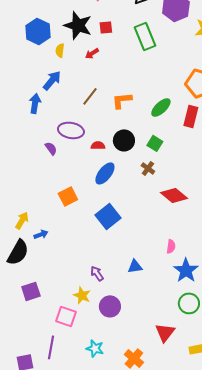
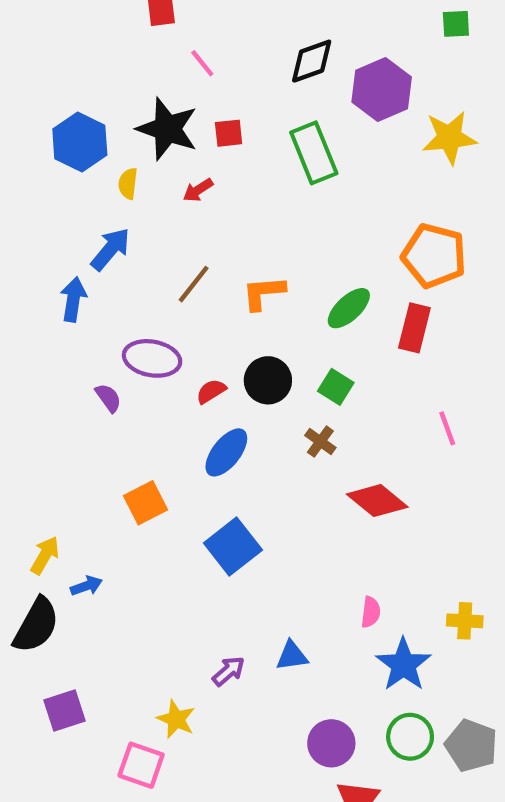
red semicircle: (98, 145) -> (211, 391), turned -32
purple arrow: (97, 273) -> (229, 671), moved, turned 84
purple circle: (110, 306) -> (331, 743), moved

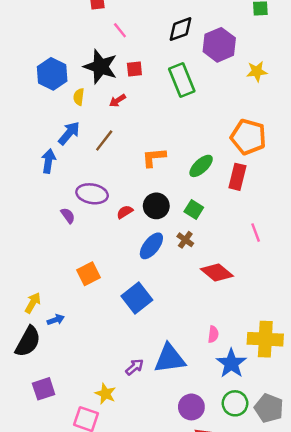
yellow star: (449, 138) -> (257, 71), size x0.7
brown line: (194, 284) -> (104, 140), moved
blue ellipse: (226, 452) -> (151, 246), moved
yellow cross: (465, 621) -> (265, 339), size x1.8
blue triangle: (292, 656) -> (170, 359), size x1.8

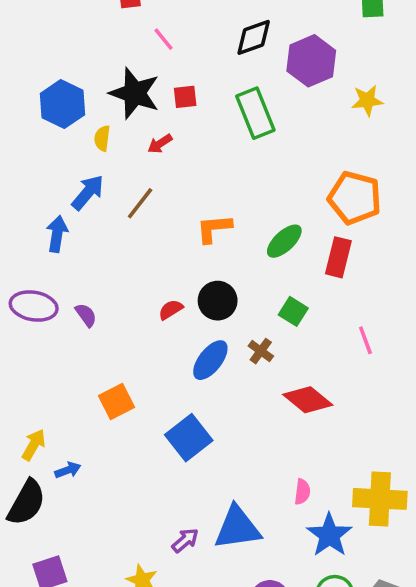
purple ellipse: (92, 194) -> (34, 306), moved
green square: (194, 210) -> (293, 311), moved

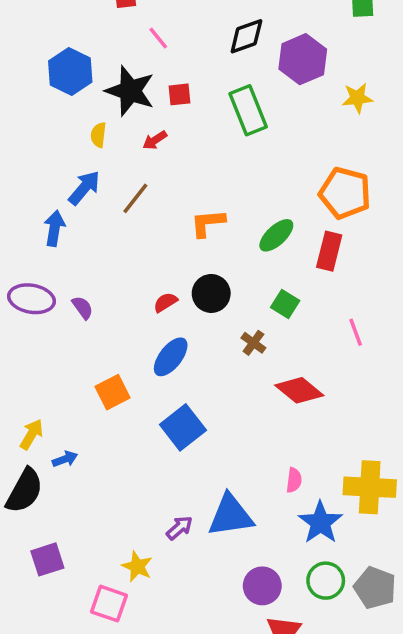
blue hexagon: (63, 104) -> (70, 72), moved
blue ellipse: (210, 360) -> (171, 357), moved

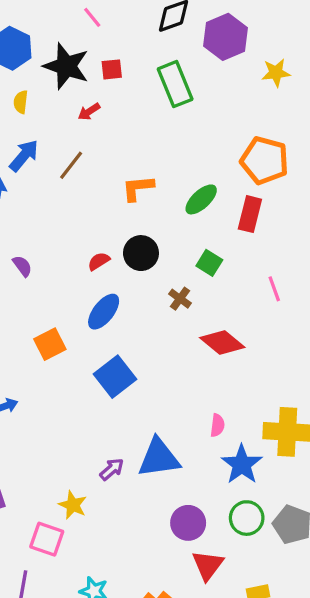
yellow semicircle: (98, 135) -> (21, 102), moved

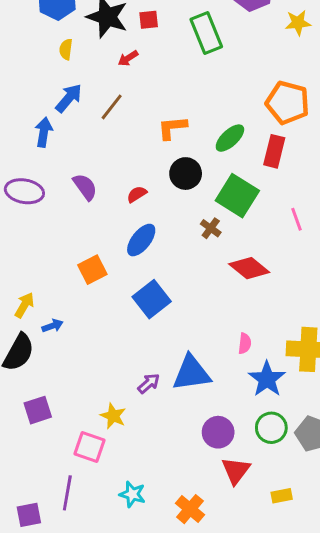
black circle: (141, 253) -> (186, 174), moved
green square: (209, 263) -> (237, 196), size x1.8
purple semicircle: (22, 266) -> (85, 187), moved, size x1.4

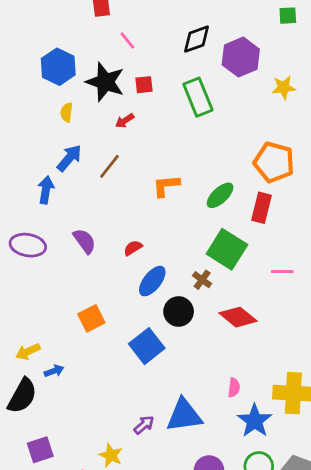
black circle: (186, 174) -> (179, 312), moved
pink line: (296, 219) -> (282, 271), turned -70
blue ellipse: (141, 240) -> (152, 281), moved
yellow arrow: (24, 305) -> (28, 352), turned -145

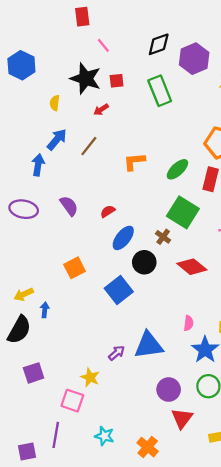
blue hexagon: (58, 67) -> (21, 65), moved
blue arrow: (54, 371) -> (45, 310), turned -64

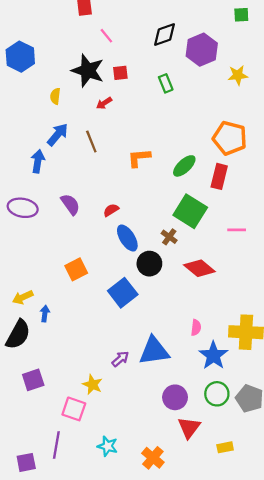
green rectangle: (160, 91) -> (166, 83), size x0.6
brown line: (89, 146) -> (91, 141), turned -60
blue ellipse: (123, 238) -> (127, 238), turned -70

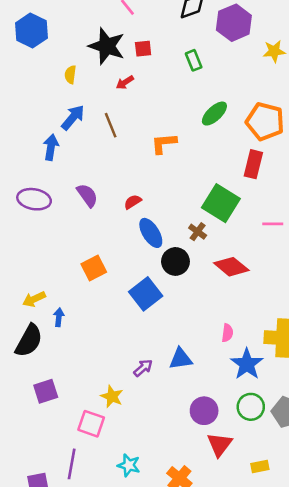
green ellipse: (184, 166) -> (214, 114), moved
blue triangle: (154, 351) -> (181, 359), size x0.7

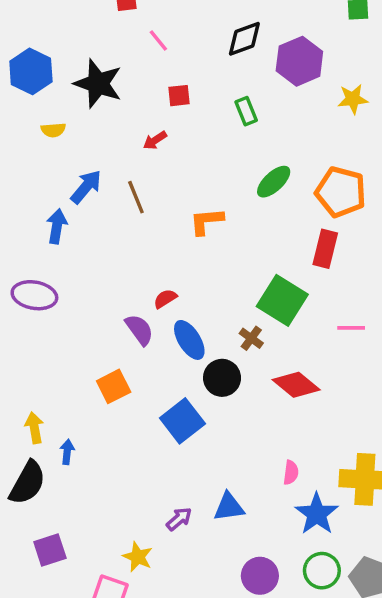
black star: (107, 46) -> (98, 84), moved
yellow semicircle: (70, 75) -> (53, 130), moved, turned -102
purple semicircle: (87, 195) -> (139, 330), moved
yellow arrow: (34, 299) -> (34, 428), turned 105

